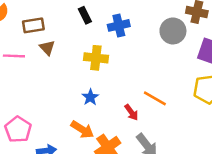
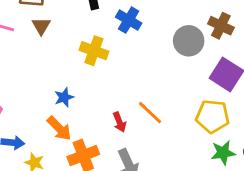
blue cross: (119, 25) -> (129, 20), turned 30
blue star: (90, 97) -> (64, 97), moved

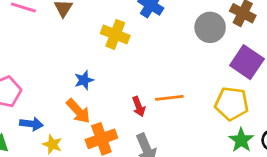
orange line: (150, 113) -> (169, 98), turned -52
green star: (223, 153) -> (241, 140), turned -30

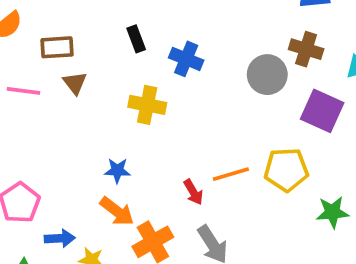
blue star: (84, 80) -> (117, 170), turned 30
yellow pentagon: (232, 104) -> (286, 170), moved
green star: (241, 140) -> (332, 212), turned -30

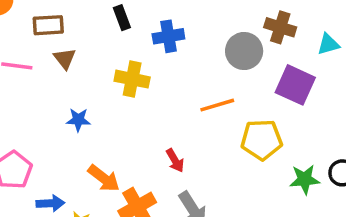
blue cross: (186, 59) -> (168, 36), turned -32
blue star: (117, 170) -> (78, 120), moved
orange line: (231, 174) -> (217, 105), moved

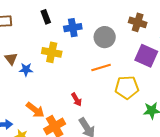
gray circle: (244, 51) -> (105, 37), moved
brown triangle: (65, 59) -> (11, 59), moved
blue star: (78, 120) -> (26, 70), moved

